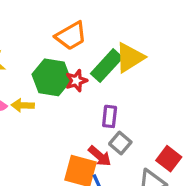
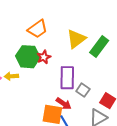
green rectangle: (107, 66) -> (99, 46), moved
purple rectangle: (110, 116) -> (67, 78), size x1.6
gray square: (120, 143) -> (83, 90), moved

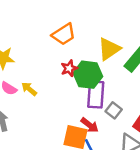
green hexagon: (28, 57) -> (88, 75), moved
yellow arrow: (11, 76) -> (29, 89), turned 40

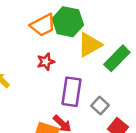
green hexagon: (88, 75) -> (68, 22), moved
gray square: (114, 110) -> (100, 106), moved

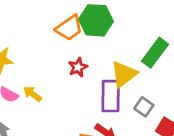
yellow triangle: (90, 45) -> (124, 74), moved

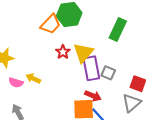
yellow triangle: (124, 74) -> (83, 53), moved
gray square: (144, 107) -> (108, 73), moved

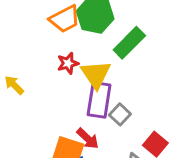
green rectangle: (118, 30) -> (129, 43), moved
yellow triangle: (83, 53) -> (96, 74), turned -35

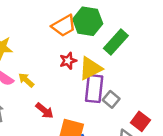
yellow triangle: (96, 74) -> (90, 68), turned 40
red arrow: (88, 139) -> (45, 111), moved

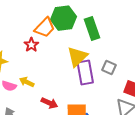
green rectangle: (116, 42) -> (92, 29), turned -45
red star: (68, 61) -> (31, 45), moved
gray square: (111, 99) -> (109, 68), moved

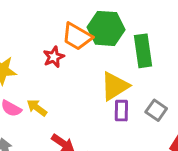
orange trapezoid: (45, 28) -> (77, 37), turned 65
purple rectangle: (85, 72) -> (121, 111), size x0.6

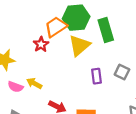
orange trapezoid: (77, 37) -> (56, 27), turned 125
yellow triangle: (115, 86) -> (79, 45), moved

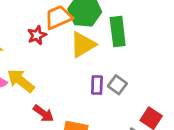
gray square: (122, 72) -> (117, 85), moved
yellow arrow: (34, 83) -> (21, 81), size x1.5

